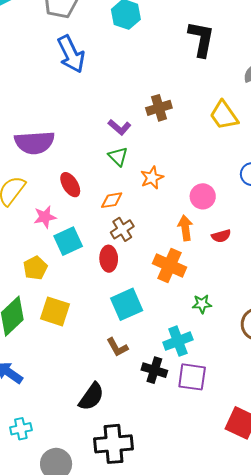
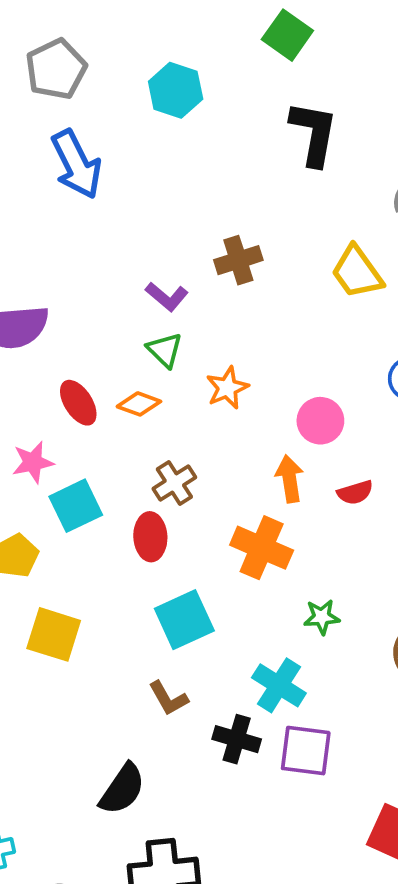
orange diamond: (112, 200) -> (139, 404), moved, turned 30
cyan cross: (178, 341) -> (279, 685), turned -36

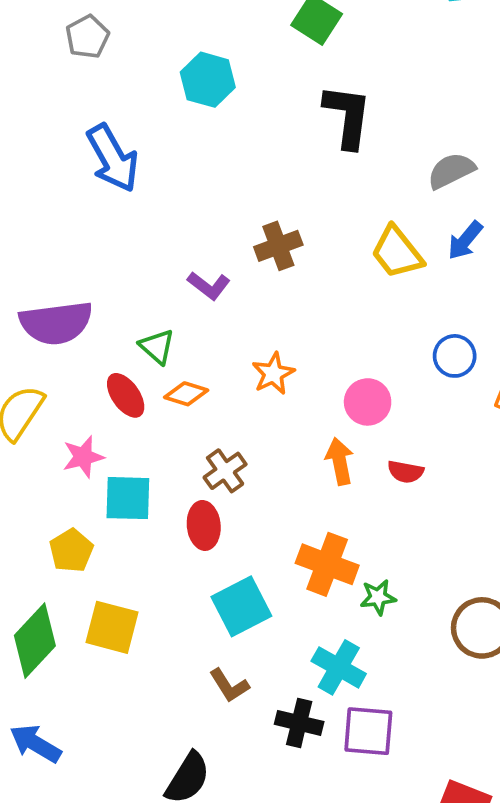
gray pentagon: (56, 69) -> (87, 37), moved, size x0.7
green triangle: (165, 350) -> (157, 347), moved
red semicircle: (355, 492) -> (405, 472), turned 30
cyan square: (76, 506) -> (128, 498), turned 30
orange cross: (262, 548) -> (327, 564), moved

